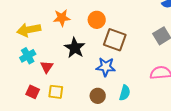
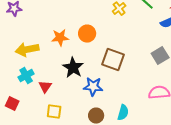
orange circle: (97, 20) -> (87, 34), moved
blue star: (106, 67) -> (93, 87), moved
red square: (33, 92) -> (12, 104), moved

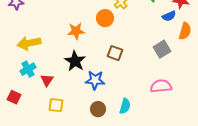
orange circle: (87, 34) -> (105, 18), moved
orange star: (60, 38) -> (76, 31), moved
brown square: (113, 60) -> (115, 53), size x0.7

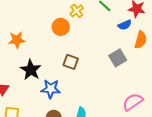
orange star: (76, 31) -> (17, 40), moved
pink semicircle: (161, 86) -> (133, 102), moved, turned -30

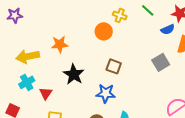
yellow cross: (77, 11) -> (120, 15), turned -32
blue star: (51, 89) -> (106, 93), moved

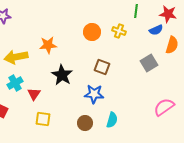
green line: (148, 10) -> (136, 11), turned 56
yellow cross: (120, 15) -> (119, 31), moved

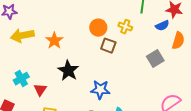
orange star: (48, 45) -> (54, 41), turned -30
yellow arrow: (16, 57) -> (22, 36), moved
brown square: (102, 67) -> (108, 46), moved

